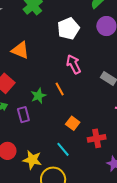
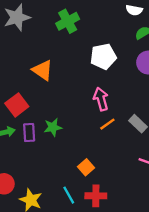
orange line: (60, 89) -> (107, 124), moved, turned 72
purple rectangle: (23, 115) -> (29, 132), moved
red cross: (97, 138) -> (96, 196), moved

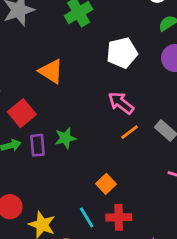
pink arrow: (101, 99) -> (121, 103), turned -35

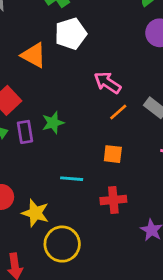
white pentagon: (122, 53) -> (71, 34), moved
orange square: (106, 184) -> (113, 154), moved, turned -36
cyan line: (87, 217) -> (72, 179), moved, turned -50

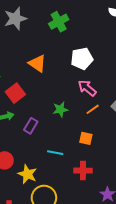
white pentagon: (71, 34) -> (82, 59), moved
green star: (53, 123) -> (60, 109), moved
purple rectangle: (25, 132) -> (31, 126), moved, turned 35

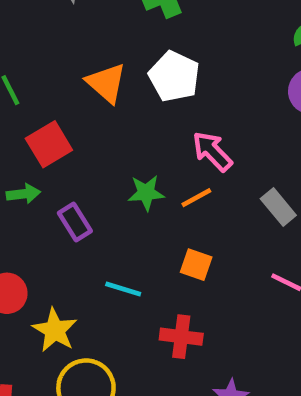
white pentagon: (82, 59) -> (174, 76), moved, turned 30
orange line: (93, 109) -> (196, 198), moved
purple rectangle: (31, 126) -> (75, 222), turned -70

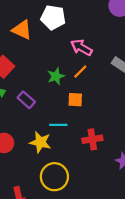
orange square: (196, 265) -> (75, 100), moved
yellow star: (55, 330) -> (40, 142), moved

